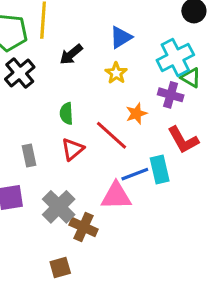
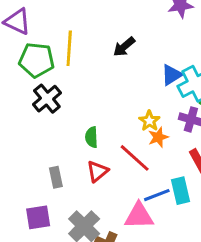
blue triangle: (121, 37) -> (172, 75), moved
black arrow: (71, 54) -> (124, 47), moved
yellow star: (116, 73) -> (149, 121), moved

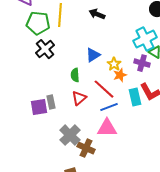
black arrow: (124, 47) -> (97, 14), turned 63
blue triangle: (172, 75) -> (93, 55), moved
cyan rectangle: (181, 191) -> (135, 97), moved
blue line: (157, 195) -> (109, 107), moved
purple square: (38, 217) -> (39, 107), moved

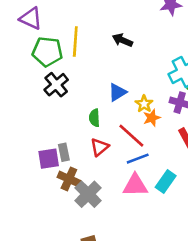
cyan rectangle: (135, 97) -> (166, 181), moved, turned 48
brown cross: (86, 148) -> (69, 179), moved

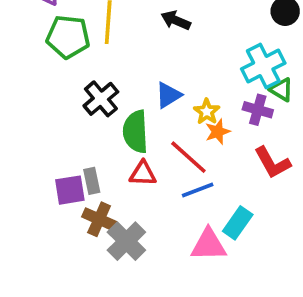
black cross: (56, 85) -> (101, 99), moved
green semicircle: (94, 118) -> (136, 132), size x1.6
red triangle: (100, 147) -> (143, 174), turned 42
pink triangle: (135, 185) -> (209, 245), moved

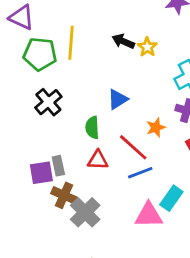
black cross: (101, 99) -> (48, 102), moved
yellow star: (207, 112) -> (147, 47), moved
green semicircle: (136, 132) -> (92, 128), size x0.7

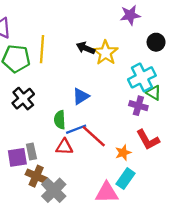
yellow star: (147, 47) -> (106, 53), size x1.5
orange star: (156, 128) -> (123, 153), moved
blue line: (140, 173) -> (76, 129), moved

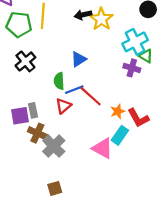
black arrow: (86, 48) -> (83, 15), turned -35
red L-shape: (148, 140) -> (138, 118), moved
red triangle: (64, 147) -> (63, 106), turned -42
pink triangle: (107, 193) -> (102, 148), turned 30

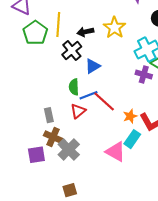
black arrow: (83, 15) -> (85, 32), moved
green pentagon: (19, 25) -> (35, 33), turned 30
black cross: (25, 61) -> (72, 51), moved
purple square: (20, 116) -> (36, 155), moved

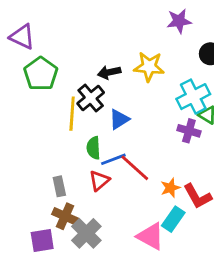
yellow line: (58, 24) -> (72, 114), moved
yellow star: (115, 28) -> (149, 67), turned -30

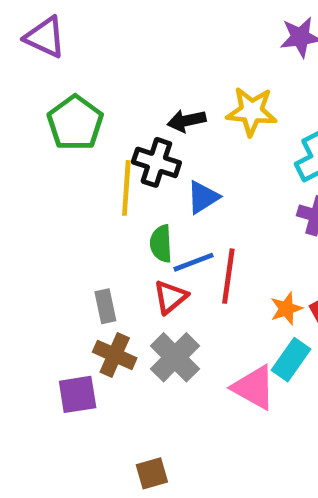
purple triangle: (22, 37) -> (45, 37), moved
black cross: (91, 98) -> (156, 162), turned -32
red line: (135, 168) -> (228, 276), turned 56
gray cross: (86, 233) -> (175, 357), moved

